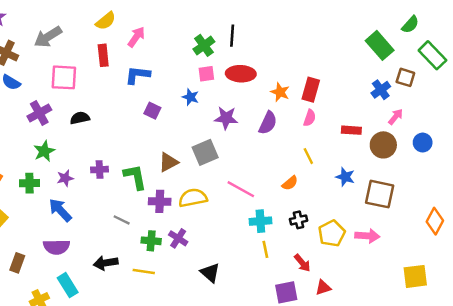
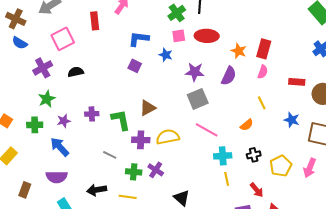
blue L-shape: (138, 75) -> (139, 39), moved
pink square: (64, 77) -> (63, 39), turned -30
gray square: (205, 152) -> (198, 99), moved
pink arrow: (367, 236) -> (310, 168), turned 108

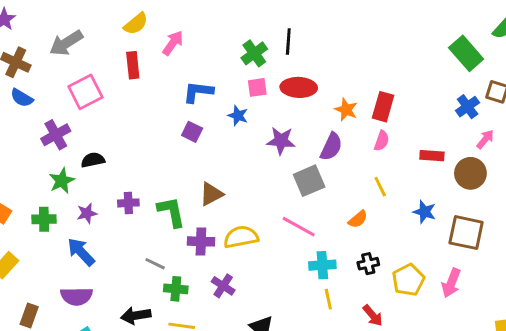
black semicircle: (76, 72) -> (93, 160), moved
gray square: (198, 99) -> (309, 181), moved
green cross: (134, 172) -> (176, 289), moved

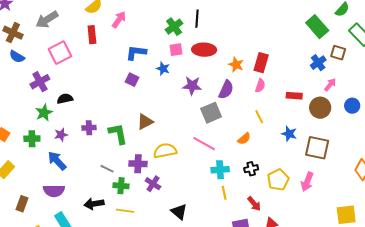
purple cross: (201, 241) -> (138, 164), moved

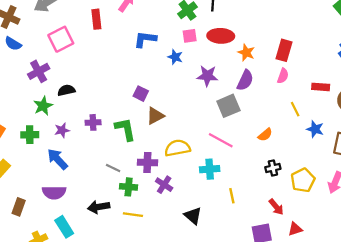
orange star: (236, 65) -> (246, 53), moved
purple square: (132, 80) -> (141, 94), moved
yellow line: (259, 117) -> (295, 109), moved
cyan cross: (220, 170) -> (210, 169), moved
yellow line: (224, 193) -> (232, 196), moved

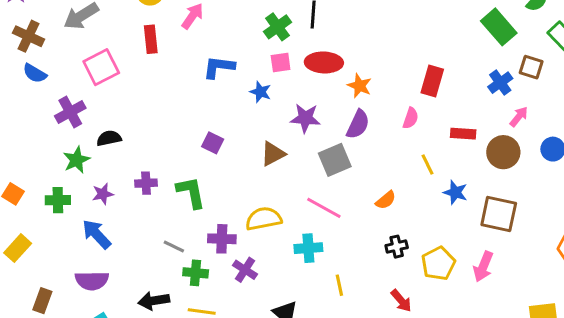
red rectangle: (284, 50) -> (432, 81), moved
brown triangle: (155, 116) -> (273, 154), moved

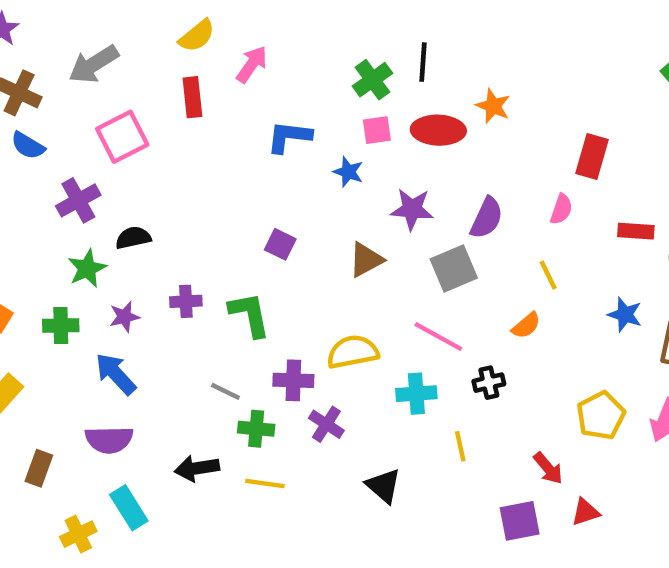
orange star: (359, 86) -> (493, 106), moved
yellow line: (428, 165) -> (548, 275), moved
black cross: (397, 247) -> (489, 383), moved

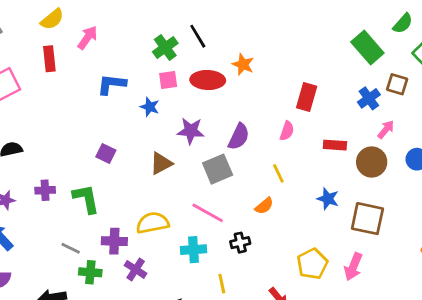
black line: (423, 62) -> (198, 36), turned -35

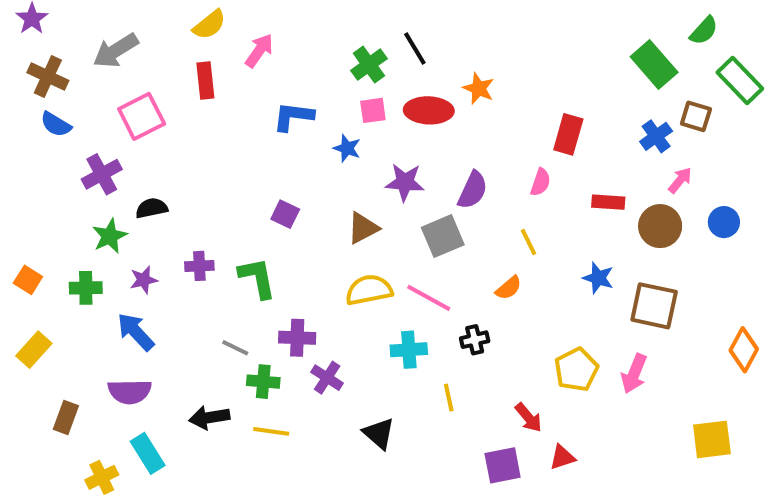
yellow semicircle: (153, 223) -> (369, 290), moved

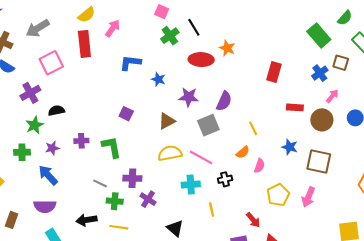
red rectangle: (205, 80) -> (84, 44), size x1.4
pink square: (373, 110) -> (162, 12), moved, turned 32
pink semicircle: (540, 182) -> (259, 166), moved

